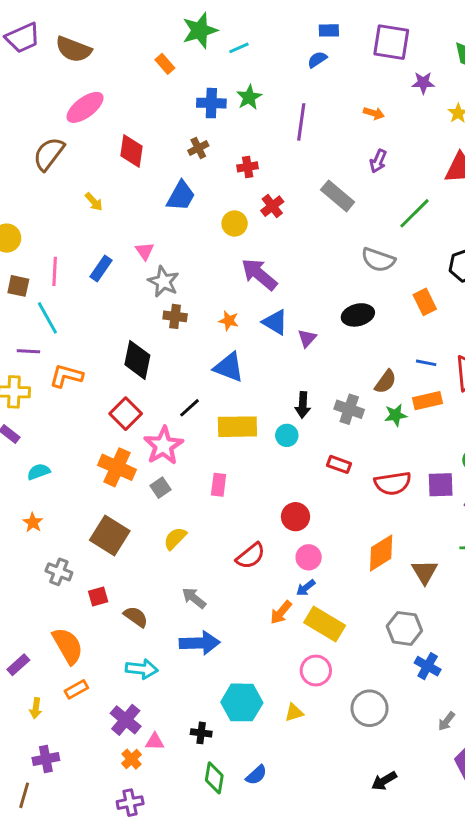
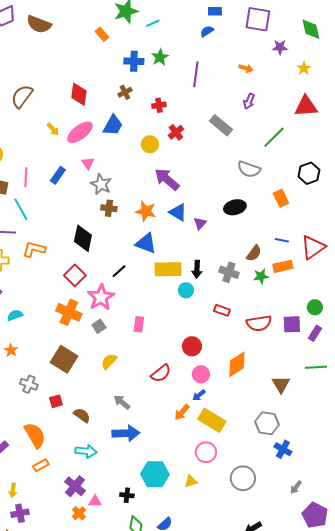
pink ellipse: (85, 107) -> (80, 132), moved
orange star: (229, 321) -> (146, 211), size x1.5
yellow rectangle: (237, 427) -> (168, 269), moved
orange diamond: (381, 553) -> (237, 364), moved
yellow arrow: (36, 708) -> (13, 490), moved

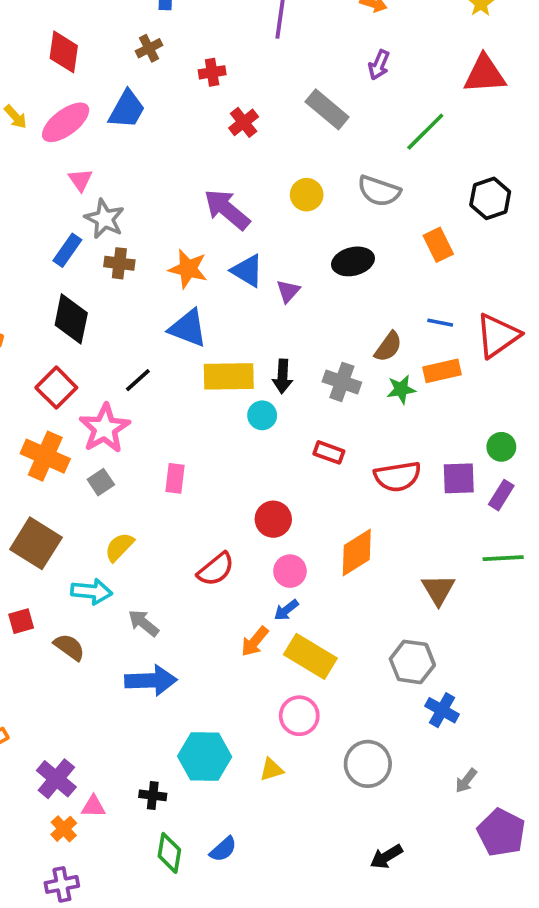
yellow circle: (150, 144) -> (307, 195), moved
blue rectangle: (58, 175) -> (67, 250), moved
cyan arrow: (86, 451) -> (92, 591), moved

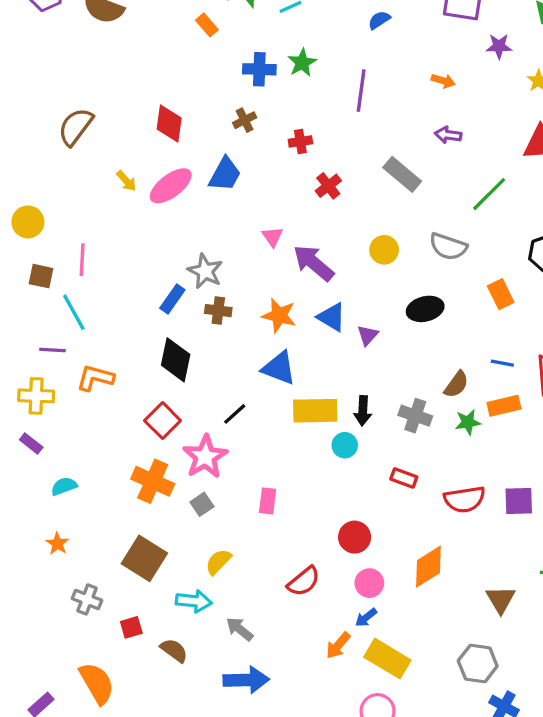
purple arrow: (379, 65) -> (448, 135), turned 75
pink triangle: (80, 180) -> (272, 237), moved

